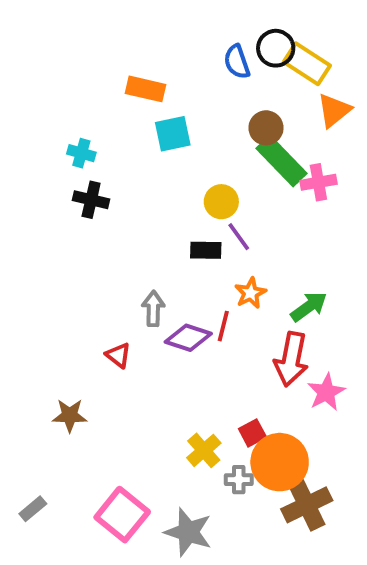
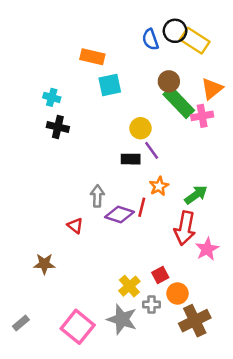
orange triangle: (334, 110) -> (212, 89), moved
orange circle: (280, 462) -> (177, 293), size x0.6
gray star: (188, 532) -> (122, 319), moved

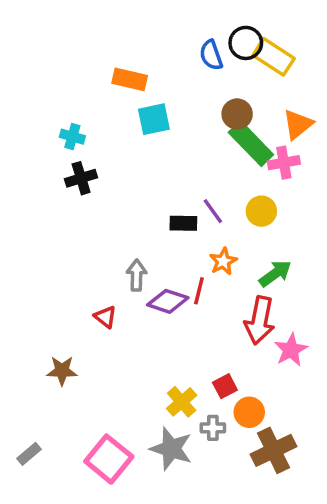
black cross: (58, 127) -> (81, 178), turned -30
yellow circle: (140, 128) -> (261, 211), moved

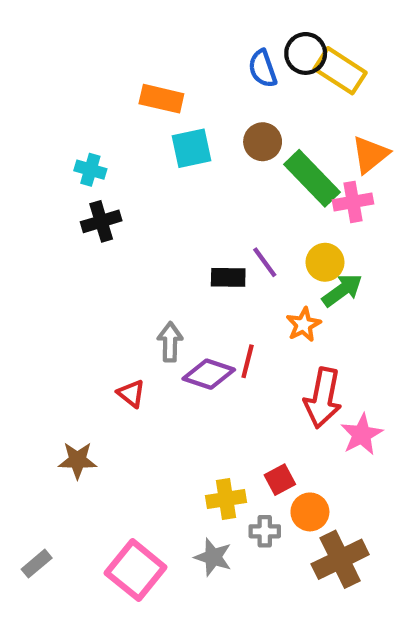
brown circle: (237, 114) -> (263, 142), moved
orange star: (223, 261) -> (303, 325), moved
green arrow: (275, 274) -> (342, 290), moved
yellow cross: (182, 402) -> (226, 499), turned 32
gray star: (171, 449) -> (213, 557), size x0.7

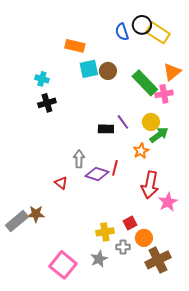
brown circle: (263, 142) -> (108, 71), moved
gray star: (213, 557) -> (99, 259), turned 30
gray rectangle: (37, 564) -> (17, 221), moved, size x1.6

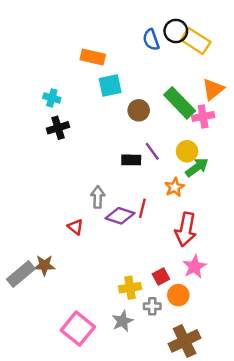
brown circle: (108, 71) -> (139, 110), moved
pink star: (168, 202) -> (194, 267), moved
brown cross: (158, 260) -> (185, 341), moved

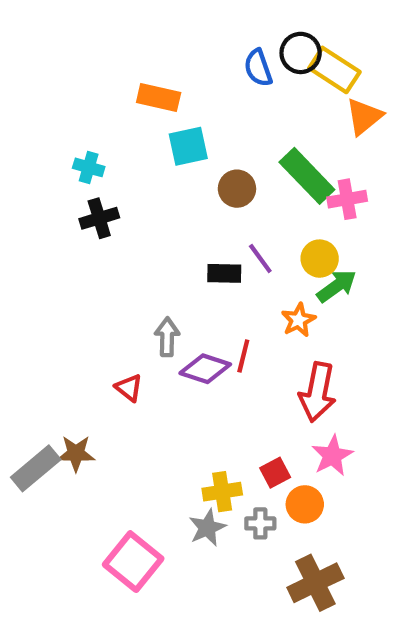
orange triangle: (213, 89) -> (364, 117), moved
gray star: (123, 321) -> (207, 528), moved

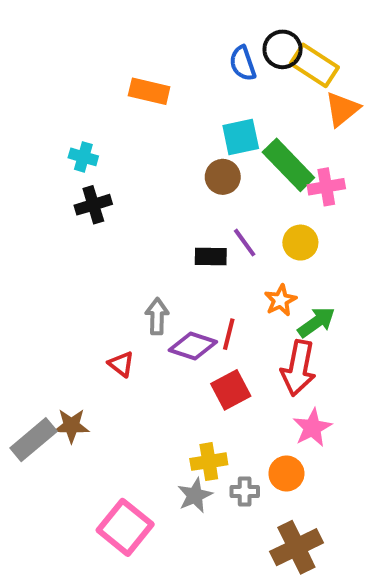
cyan square: (188, 146) -> (241, 137), moved
green arrow: (337, 286) -> (316, 322), moved
red square: (275, 473) -> (231, 390), moved, size x1.4

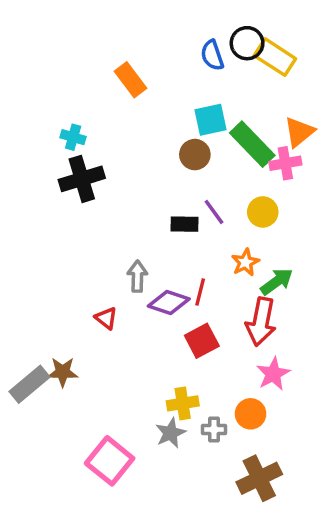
orange rectangle: (149, 91) -> (130, 80), turned 40
orange triangle: (342, 109) -> (299, 132), moved
black cross: (93, 205) -> (82, 179), size x1.4

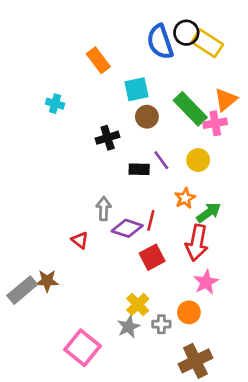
blue semicircle: (212, 55) -> (160, 42), size x1.5
cyan square: (211, 120) -> (136, 89), moved
black cross: (82, 179) -> (108, 138), moved, size x0.7
yellow cross: (183, 403) -> (138, 304), turned -35

